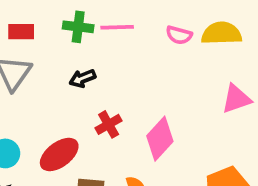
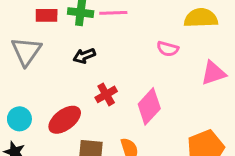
red rectangle: (21, 32) -> (47, 15), moved
pink semicircle: (179, 35) -> (168, 49), moved

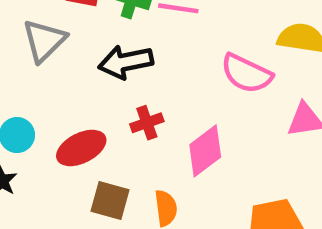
pink semicircle: (168, 49) -> (246, 74), size x1.6
black arrow: (84, 56) -> (126, 62), size x1.6

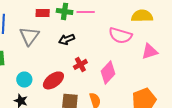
black arrow: (126, 62) -> (67, 39), size x0.7

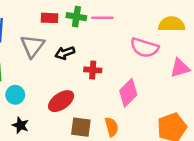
black arrow: (67, 39) -> (65, 53), moved
red cross: (80, 64) -> (93, 70), moved, turned 32
cyan circle: (24, 80) -> (15, 95), moved

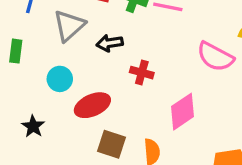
cyan circle: (15, 95) -> (60, 79), moved

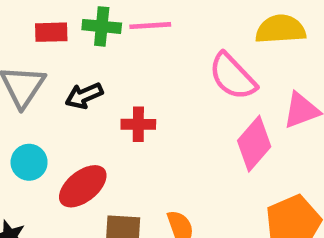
pink semicircle: (215, 57) -> (233, 76), turned 33
pink diamond: (183, 112) -> (254, 144), moved

